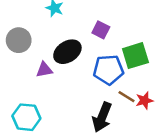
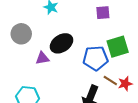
purple square: (101, 30) -> (103, 13), moved, turned -32

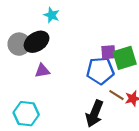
purple square: (103, 13) -> (108, 52), moved
black ellipse: (62, 43) -> (37, 42), moved

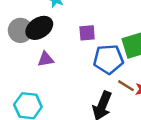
purple square: (108, 52) -> (87, 33), moved

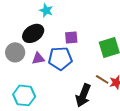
gray circle: (20, 30) -> (15, 52), moved
blue pentagon: (108, 59) -> (60, 58), moved

